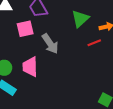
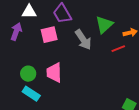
gray arrow: (50, 44) -> (83, 40), moved

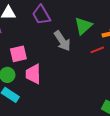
pink square: (49, 35) -> (18, 54), moved

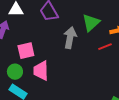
gray arrow: (62, 41) -> (70, 38), turned -135

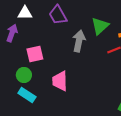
pink trapezoid: (41, 71) -> (60, 81), moved

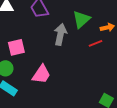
pink trapezoid: (60, 81) -> (41, 74), turned -145

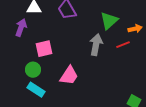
gray arrow: (60, 34) -> (96, 45), moved

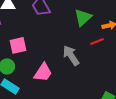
gray arrow: (96, 45) -> (71, 55), moved, turned -45

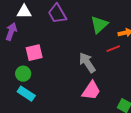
pink trapezoid: (43, 72) -> (91, 91), moved

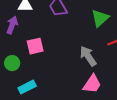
green circle: (23, 74) -> (12, 63), moved
cyan rectangle: (26, 94) -> (27, 87), turned -60

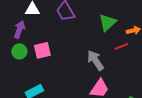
green circle: (12, 63) -> (19, 51), moved

